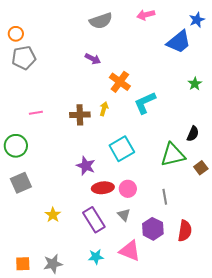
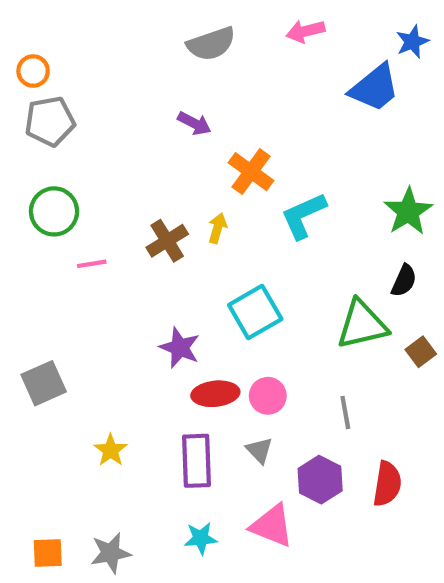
green star: (195, 84) -> (408, 211), moved, size x1.6
pink line: (36, 113) -> (92, 264), moved
brown cross: (80, 115) -> (167, 241), turned -30
green circle: (16, 146) -> (54, 211), moved
purple rectangle: (94, 220) -> (197, 461), turned 30

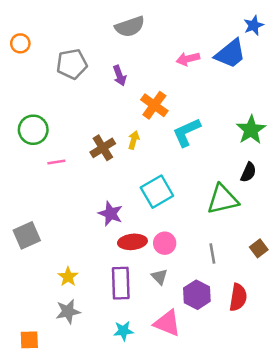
pink arrow: (305, 31) -> (188, 59), moved
gray pentagon: (50, 121) -> (72, 64), moved
purple arrow: (194, 123) -> (120, 76), turned 42
brown square: (421, 352) -> (259, 248), moved
gray star: (111, 553) -> (68, 311), moved

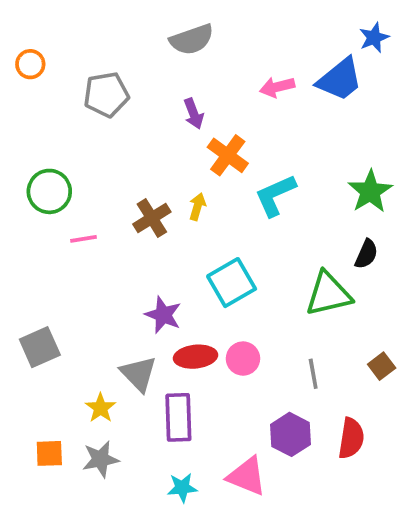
purple arrow: (120, 76) -> (194, 114), moved
gray triangle: (159, 277) -> (139, 374), moved, size x1.5
orange square: (29, 340) -> (49, 453), moved

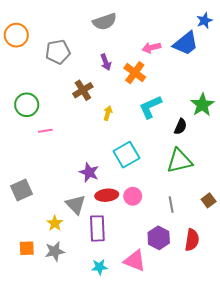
orange circle: (30, 64) -> (16, 35), size x1.5
orange cross: (228, 155) -> (135, 73), moved
brown cross: (152, 218) -> (83, 90), moved
black semicircle: (366, 254) -> (181, 127), moved

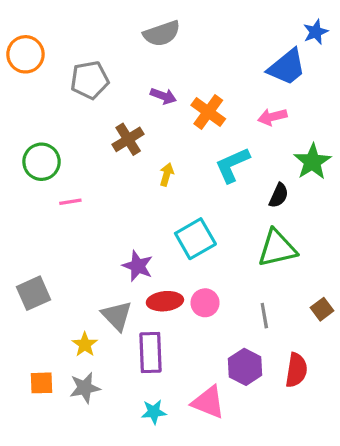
pink arrow: (151, 48) -> (272, 117), moved
purple arrow: (106, 62) -> (163, 96), turned -49

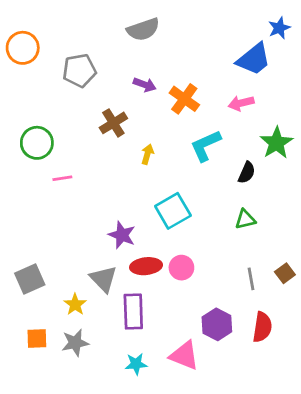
green triangle: (277, 248) -> (245, 219), size x0.6
gray square: (33, 293) -> (30, 279), moved
gray line: (264, 316) -> (251, 279), moved

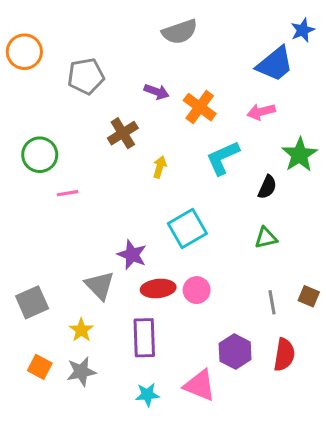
gray semicircle: (143, 29) -> (180, 32), moved
brown square: (285, 273) -> (309, 296), turned -30
gray triangle: (103, 279) -> (100, 285), moved
orange square: (37, 338) -> (40, 367), turned 30

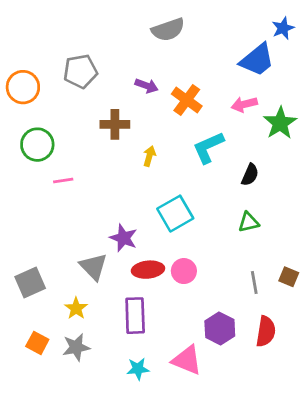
orange circle: (24, 52) -> (23, 87), moved
brown cross: (123, 133) -> (115, 124), turned 32
green star: (300, 155) -> (280, 123), moved

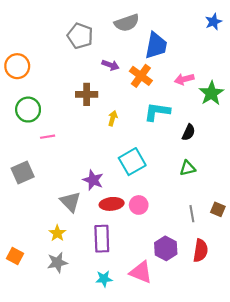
blue trapezoid: (257, 60) -> (156, 46), moved, turned -40
gray pentagon: (80, 71) -> (80, 36), moved, turned 30
cyan L-shape: (208, 147) -> (157, 112), turned 32
gray square: (30, 283) -> (23, 172), moved
orange square: (37, 343) -> (15, 256), moved

